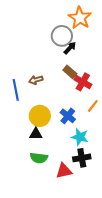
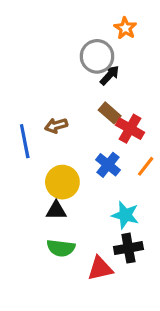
orange star: (80, 18) -> (125, 28), size x0.6
blue cross: (68, 116) -> (108, 165), moved

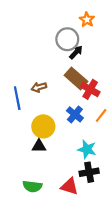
brown rectangle: (110, 113) -> (76, 78), size x1.5
green semicircle: (61, 248) -> (32, 186), moved
red triangle: (100, 268) -> (69, 186), turned 30

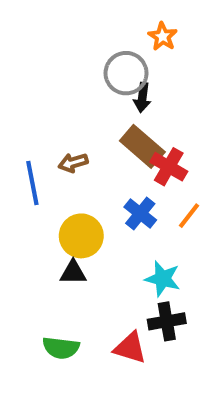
black arrow: (76, 52) -> (142, 98), turned 144

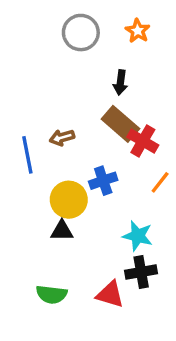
gray circle: (126, 73) -> (81, 33), moved
blue cross: (140, 214) -> (103, 181), moved, turned 32

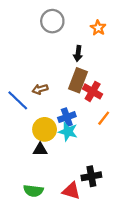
orange star: (138, 31) -> (98, 28), moved
brown rectangle: (120, 124) -> (78, 80), turned 70
blue line: (27, 155) -> (18, 100), turned -35
cyan star: (138, 236) -> (68, 132), moved

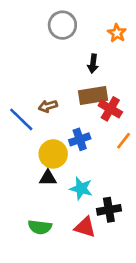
brown rectangle: (78, 80) -> (93, 96), turned 60
cyan star: (68, 132) -> (81, 189), moved

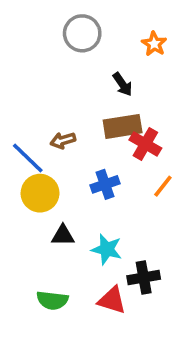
black arrow: (93, 64) -> (123, 84), turned -42
yellow circle: (53, 154) -> (40, 193), moved

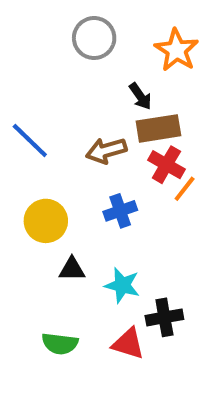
orange star: (154, 44) -> (177, 50), size x1.5
brown rectangle: (123, 126) -> (158, 128), moved
brown arrow: (63, 140) -> (106, 151), moved, size x1.4
blue line: (28, 158) -> (30, 141), moved
orange line: (163, 186) -> (185, 189), moved

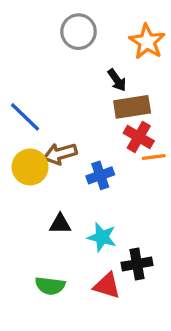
brown arrow: (106, 151) -> (60, 154), moved
orange line: (185, 189) -> (154, 157), turned 45
yellow circle: (46, 221) -> (30, 167), moved

